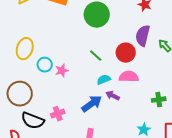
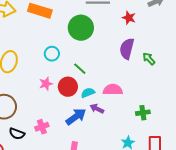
red circle: (126, 53) -> (68, 87), moved
cyan circle: (45, 65) -> (52, 54), moved
black semicircle: (33, 121) -> (17, 134), size x0.7

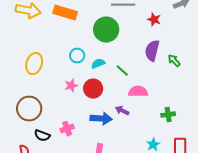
green line: (80, 69) -> (122, 71), moved
cyan semicircle: (88, 93) -> (98, 64), moved
blue arrow: (76, 117) -> (101, 119), turned 40

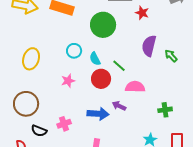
red star: (154, 20) -> (142, 13), moved
cyan semicircle: (98, 64) -> (95, 59), turned -96
red circle: (93, 89) -> (101, 79), moved

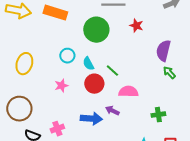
red star: (142, 13) -> (136, 26), moved
purple semicircle: (149, 46) -> (163, 51), moved
green arrow: (171, 56) -> (169, 73), moved

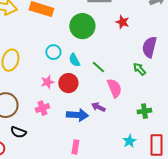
green arrow: (169, 73) -> (139, 69), moved
red circle: (94, 84) -> (68, 83), moved
pink semicircle: (128, 92) -> (114, 88), turned 66
pink cross: (57, 129) -> (42, 108), moved

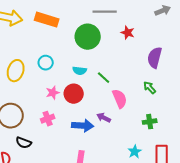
cyan circle: (53, 52) -> (46, 63), moved
cyan semicircle: (74, 60) -> (80, 71), turned -56
green arrow: (139, 69) -> (150, 88), moved

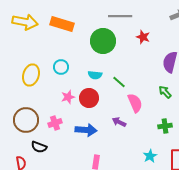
pink cross: (48, 119) -> (55, 123), moved
blue arrow: (83, 126) -> (86, 130), moved

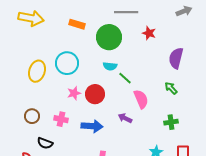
orange rectangle: (62, 24) -> (77, 24), moved, size x0.7
cyan circle: (61, 67) -> (67, 63), size x1.5
cyan semicircle: (95, 75) -> (110, 66), moved
brown circle: (26, 120) -> (32, 116), size x0.6
pink cross: (55, 123) -> (61, 119), turned 32

